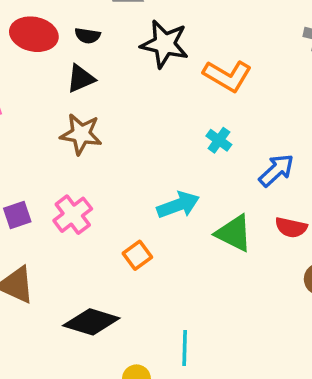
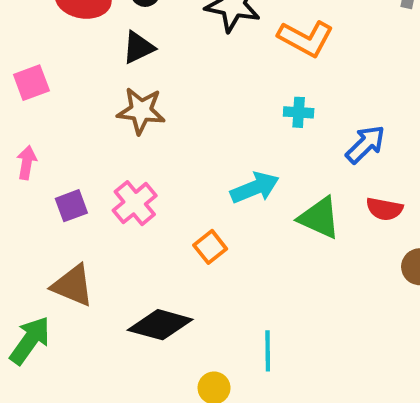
cyan cross: (219, 140) -> (299, 112), turned -30

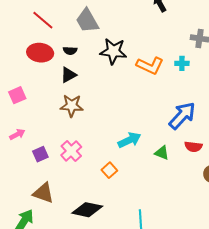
cyan cross: (299, 112) -> (182, 63), moved
blue arrow: (365, 144) -> (182, 116), size x1.4
pink arrow: (27, 163) -> (17, 134), turned 56
green triangle: (319, 218) -> (162, 153), size x0.7

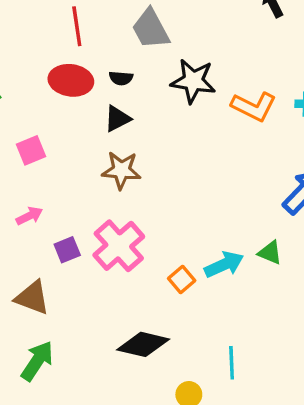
red line: (43, 20) -> (77, 26), turned 40
cyan arrow: (129, 140) -> (224, 264), moved
pink cross: (71, 151) -> (119, 246), size x1.4
brown triangle: (43, 193) -> (32, 298), moved

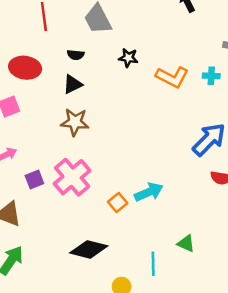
red ellipse: (71, 80) -> (25, 68), moved
black star: (193, 81) -> (128, 58), size x0.6
green triangle: (270, 253) -> (186, 243), moved

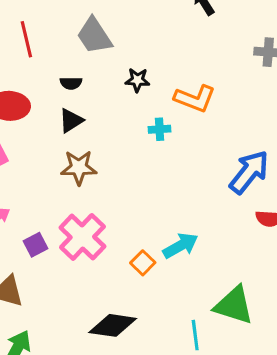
cyan cross: (211, 76) -> (160, 129), moved
green triangle: (186, 243) -> (234, 305), size x1.8

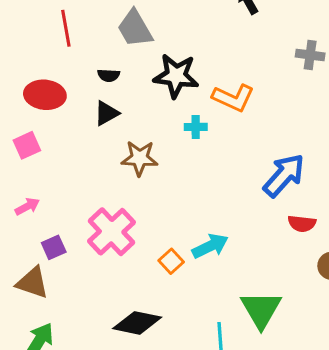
black star: (137, 80) -> (176, 76), size x1.8
brown star: (79, 168) -> (140, 158), moved
purple square: (35, 245) -> (54, 247), moved
green triangle: (234, 305) -> (261, 309), turned 39

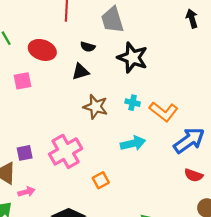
orange L-shape: (233, 98) -> (164, 112), moved
cyan cross: (196, 127) -> (133, 103), moved
pink arrow: (27, 206) -> (26, 192), moved
cyan arrow: (210, 246) -> (133, 143), moved

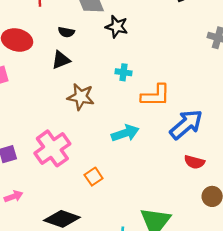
black star: (133, 58) -> (117, 27), moved, size x0.7
cyan cross: (133, 103) -> (124, 72), moved
orange L-shape: (164, 112) -> (156, 95), turned -32

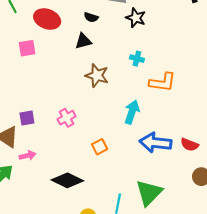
blue arrow: (186, 124) -> (155, 143), moved, turned -140
cyan arrow: (125, 133) -> (132, 112), turned -60
pink cross: (52, 148) -> (67, 118), size x0.6

